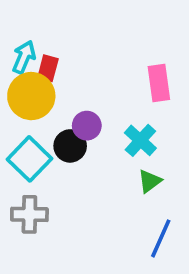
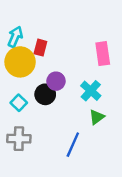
red rectangle: (48, 68) -> (40, 48), moved
cyan square: (29, 159) -> (19, 103), size x0.6
blue line: (161, 238) -> (73, 145), moved

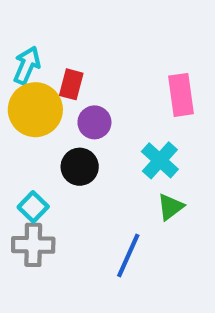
purple circle: (56, 81) -> (94, 122), moved
cyan square: (19, 103) -> (33, 207), moved

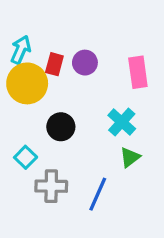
purple circle: (94, 122) -> (85, 63), moved
gray cross: (33, 245) -> (51, 186), moved

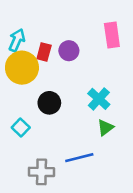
pink rectangle: (138, 72) -> (112, 35), moved
gray cross: (51, 186) -> (41, 172), moved
blue line: (98, 194) -> (79, 158), turned 52

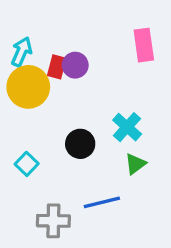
purple circle: (69, 51) -> (75, 65), moved
black circle: (49, 103) -> (80, 144), moved

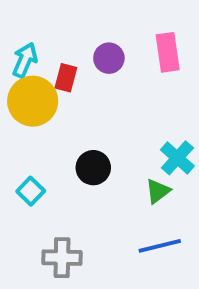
purple circle: (75, 65) -> (109, 58), moved
cyan cross: (127, 127) -> (177, 158), moved
blue line: (102, 202) -> (160, 246), moved

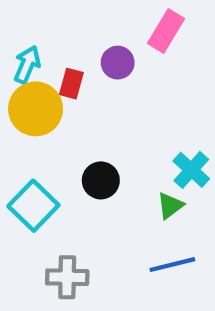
pink rectangle: (168, 52) -> (166, 31), moved, turned 39
cyan square: (31, 191) -> (33, 206), size x1.6

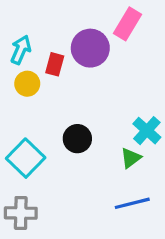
purple circle: (118, 63) -> (90, 48), size x1.5
yellow circle: (36, 109) -> (27, 84), size x0.6
gray cross: (67, 277) -> (21, 213), moved

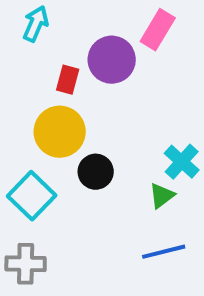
cyan arrow: (21, 50) -> (36, 24), moved
yellow circle: (27, 84) -> (60, 132), moved, size x1.6

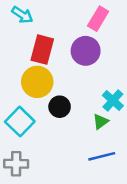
cyan arrow: (36, 24) -> (22, 15), turned 100
purple circle: (112, 60) -> (86, 51), moved
red rectangle: (68, 80) -> (42, 50), size x1.6

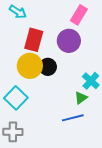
black circle: (60, 107) -> (48, 67), moved
blue line: (102, 156) -> (73, 118), moved

